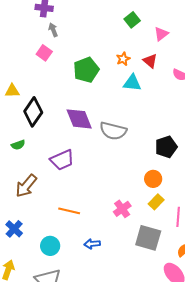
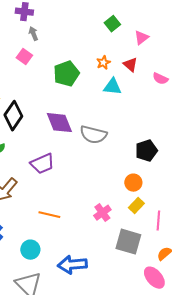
blue arrow: (92, 244) -> (72, 265), moved, size x1.8

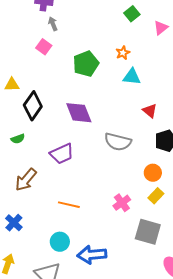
red triangle: (130, 65) -> (150, 111), moved
gray semicircle: (93, 135) -> (118, 142), moved
cyan circle: (30, 250) -> (60, 242), moved

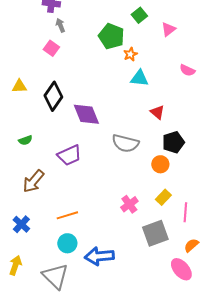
green pentagon: (86, 64) -> (111, 36), moved, turned -30
black diamond: (33, 106) -> (53, 96), moved
orange circle: (153, 173) -> (160, 164), moved
orange line: (69, 205) -> (67, 215), moved, turned -30
gray square: (148, 232) -> (155, 233), turned -36

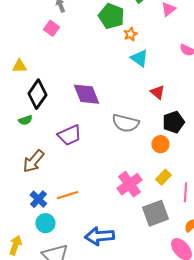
cyan triangle: (139, 78) -> (139, 58), turned 30
black diamond: (53, 96) -> (37, 94), moved
pink cross: (129, 204) -> (129, 184), size x1.4
blue cross: (21, 224) -> (38, 199), moved
cyan circle: (67, 243) -> (45, 223), moved

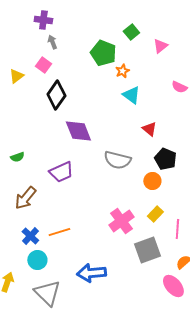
yellow triangle: (19, 66) -> (16, 76), moved, turned -35
black diamond: (37, 94) -> (56, 95), moved
black pentagon: (173, 122) -> (165, 159), turned -30

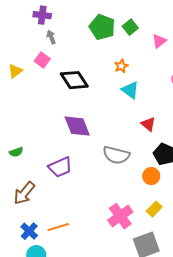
green pentagon: (103, 53) -> (102, 27), moved
black diamond: (56, 95) -> (74, 80), moved, turned -68

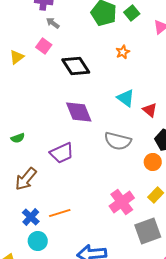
gray arrow: (51, 37) -> (53, 23), turned -32
cyan triangle: (130, 90) -> (126, 98), moved

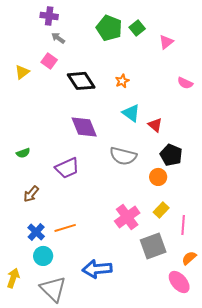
orange star: (123, 52) -> (122, 81), moved
brown arrow: (26, 179) -> (31, 194), size x0.7

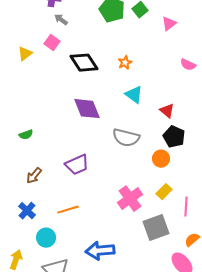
red triangle: (155, 125) -> (167, 111), moved
purple trapezoid: (67, 168) -> (77, 165), moved
blue cross: (36, 232) -> (27, 211), moved

